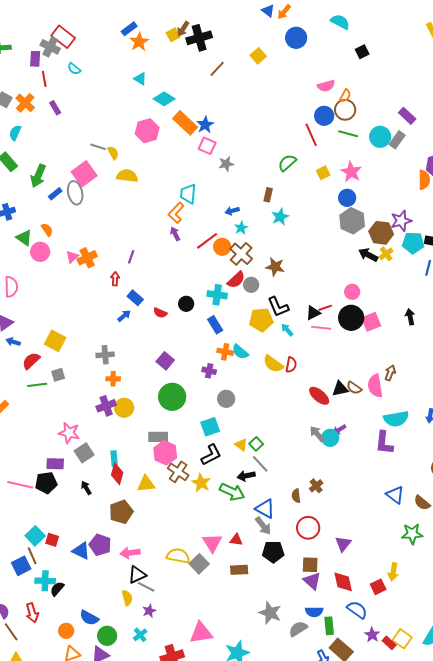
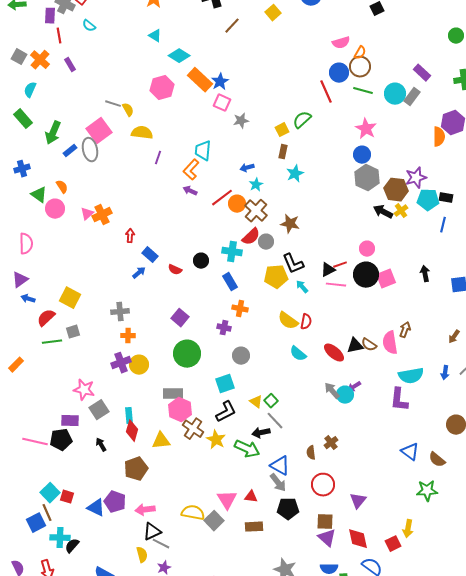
yellow square: (323, 173) -> (282, 130), moved
purple arrow: (175, 234) -> (190, 191), turned -40
purple line: (131, 257) -> (158, 158), moved
cyan semicircle: (240, 352) -> (298, 354), moved

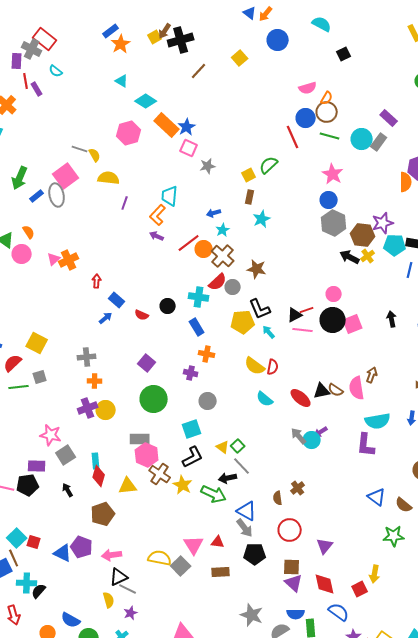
purple rectangle: (70, 65) -> (37, 89), moved

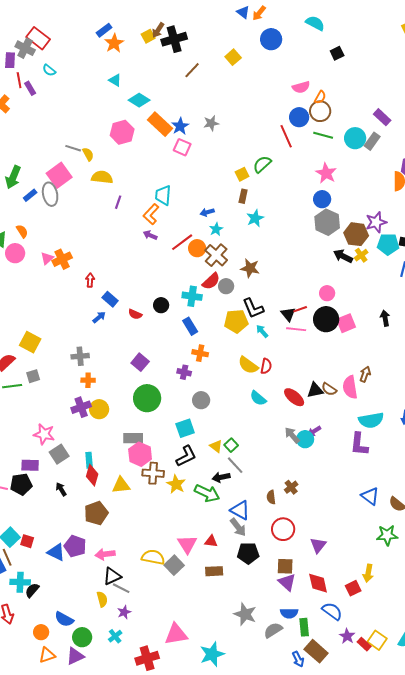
gray star: (208, 166) -> (211, 123), moved
black triangle: (295, 315) -> (288, 314), turned -42
brown cross: (160, 474) -> (153, 473), turned -30

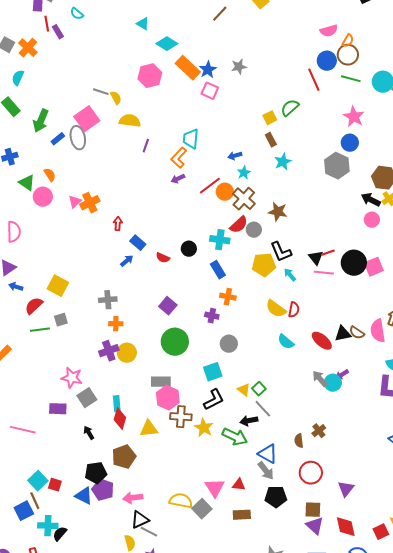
brown rectangle: (243, 196) -> (271, 140), turned -40
gray hexagon: (327, 222) -> (337, 166), moved
purple arrow: (150, 235) -> (178, 179), turned -48
pink circle: (327, 293) -> (372, 220), moved
black pentagon: (21, 484) -> (96, 473), moved

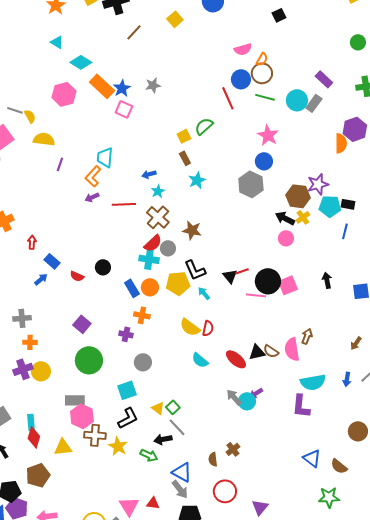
red line: (210, 186) -> (124, 204), turned 35
orange circle: (225, 192) -> (150, 287), moved
cyan cross: (220, 240) -> (149, 259), moved
pink line: (324, 273) -> (256, 295), moved
green arrow: (235, 437) -> (149, 455), size x0.7

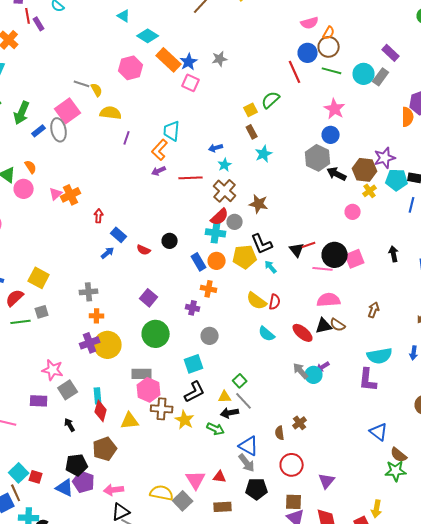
black arrow: (285, 218) -> (337, 174), moved
pink semicircle: (292, 349) -> (329, 300), moved, turned 95
yellow circle: (41, 371) -> (108, 345), size x1.4
yellow triangle: (158, 408) -> (225, 397), moved, turned -40
brown semicircle: (339, 466) -> (399, 455), moved

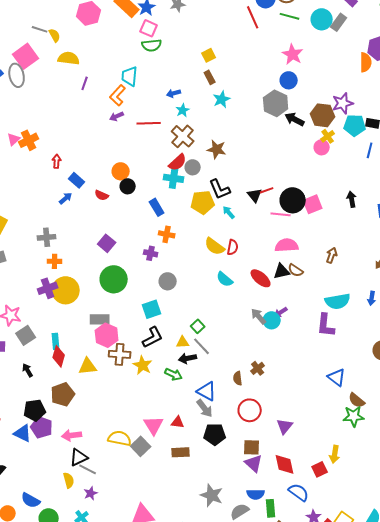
green semicircle: (271, 100) -> (152, 45), moved, turned -144
pink circle: (353, 212) -> (322, 147), moved
orange circle: (217, 261) -> (121, 171), moved

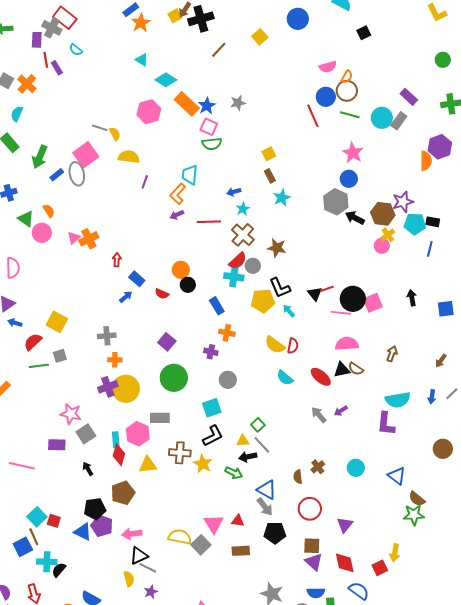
cyan circle: (272, 320) -> (356, 468), moved
pink hexagon: (107, 335) -> (138, 434), moved

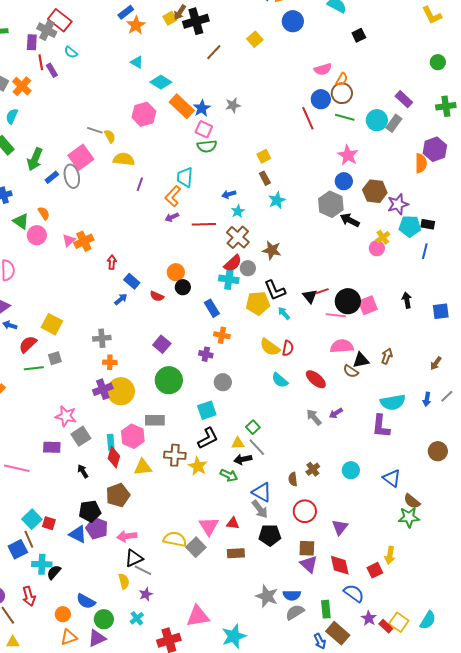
brown hexagon: (383, 214) -> (375, 191), moved
black triangle: (342, 370) -> (361, 360), moved
blue semicircle: (316, 593) -> (292, 595), moved

